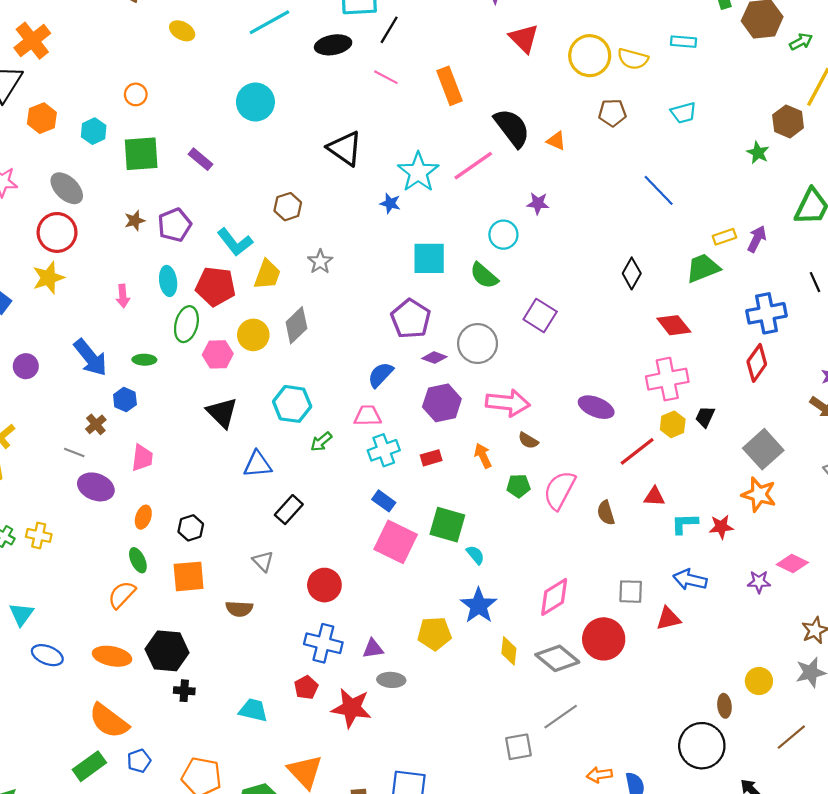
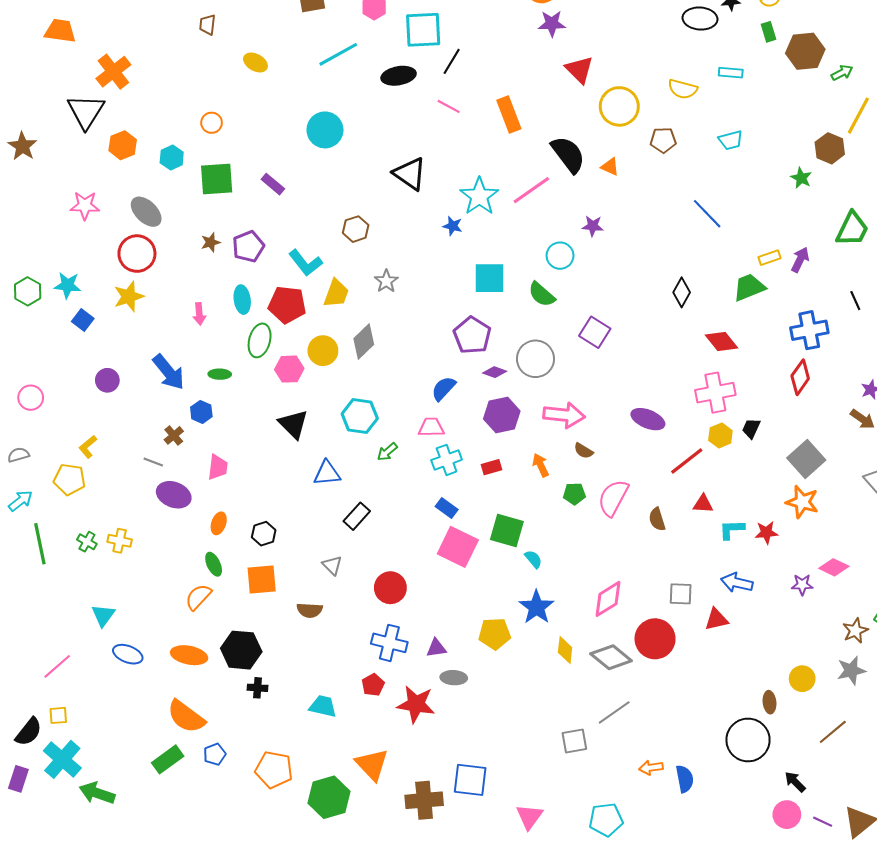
yellow circle: (590, 56) -> (619, 106), moved

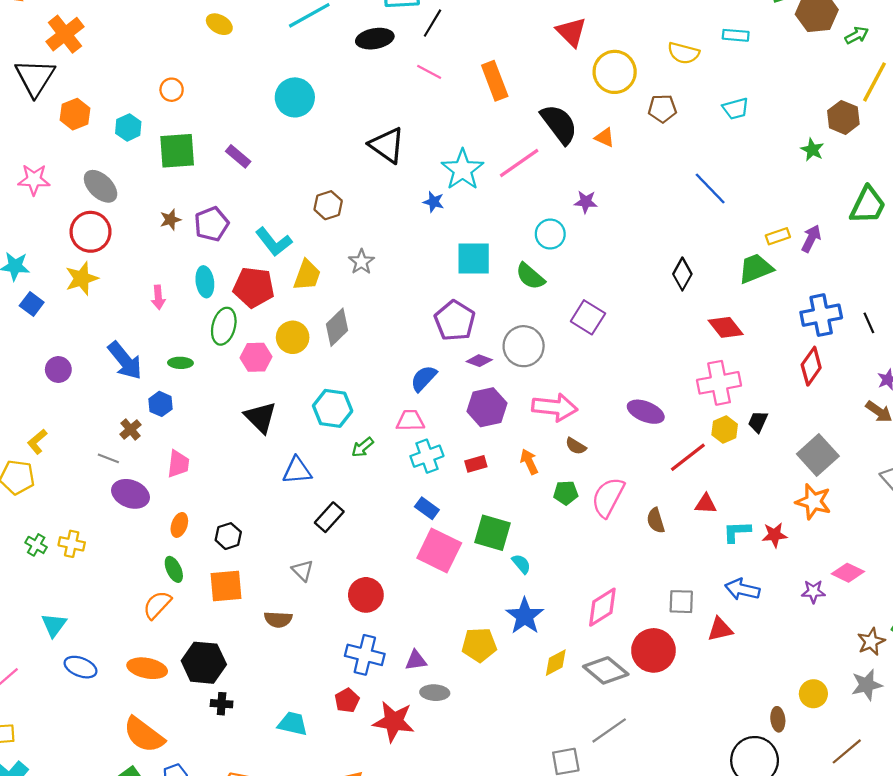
black line: (855, 301) -> (869, 323), moved
yellow diamond: (565, 650) -> (556, 663), turned 56

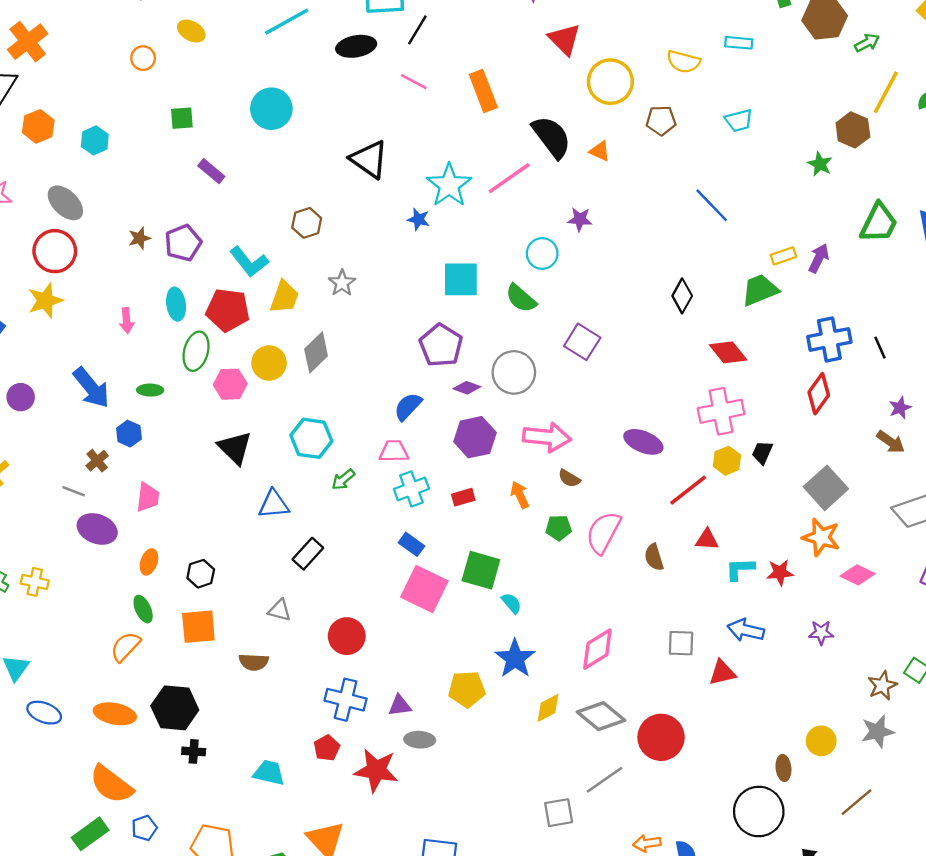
orange circle: (172, 90) -> (143, 58), moved
green square: (177, 151) -> (182, 118), moved, size x0.6
gray triangle: (303, 570) -> (280, 610), turned -30
pink diamond: (848, 573) -> (858, 575), moved
red circle: (653, 650) -> (661, 737), moved

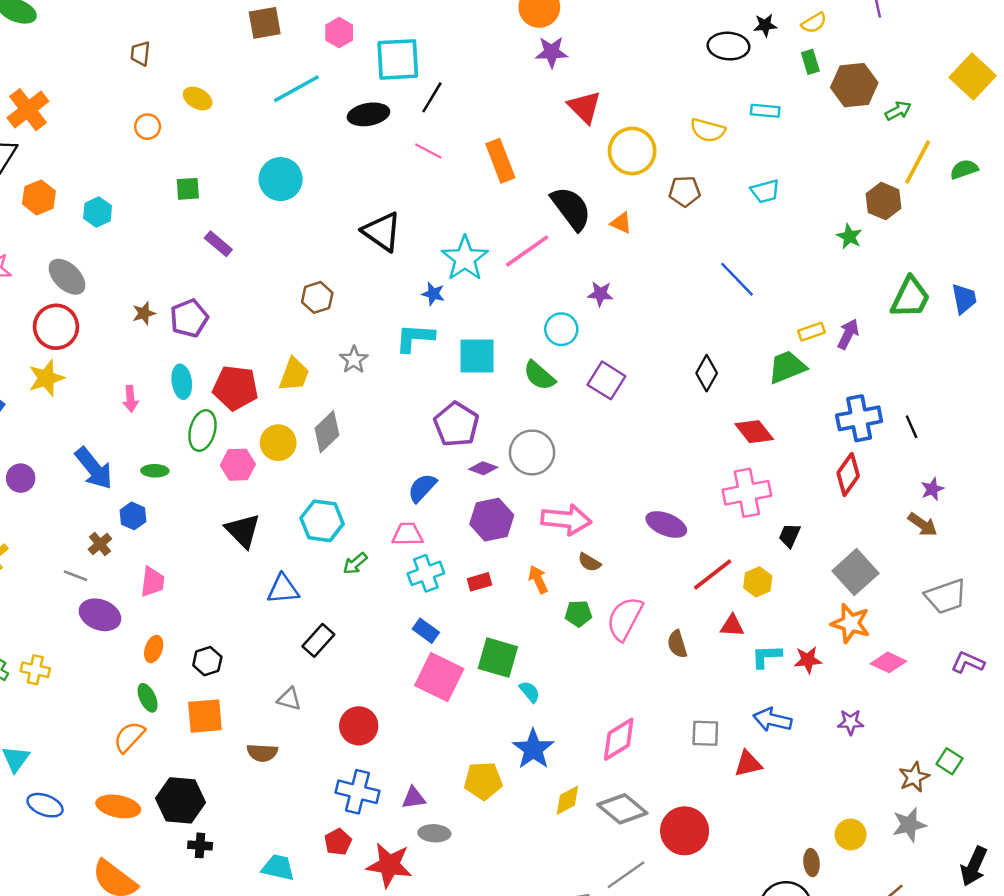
cyan L-shape: (249, 262) -> (415, 338), moved, turned 132
purple square: (582, 342) -> (606, 380), moved
yellow hexagon: (727, 461) -> (758, 582), moved

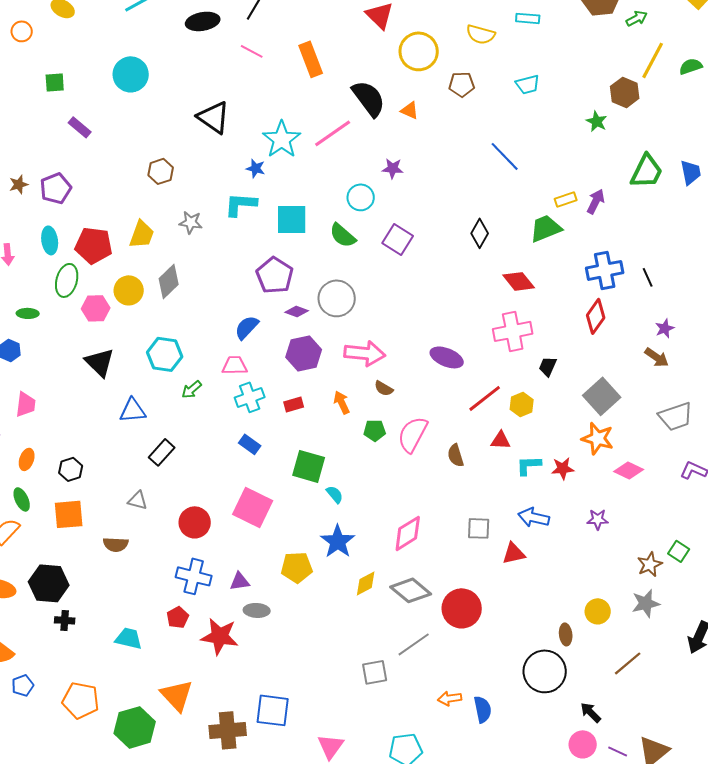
gray star: (354, 360) -> (191, 222), turned -30
pink square: (439, 677) -> (253, 507), moved

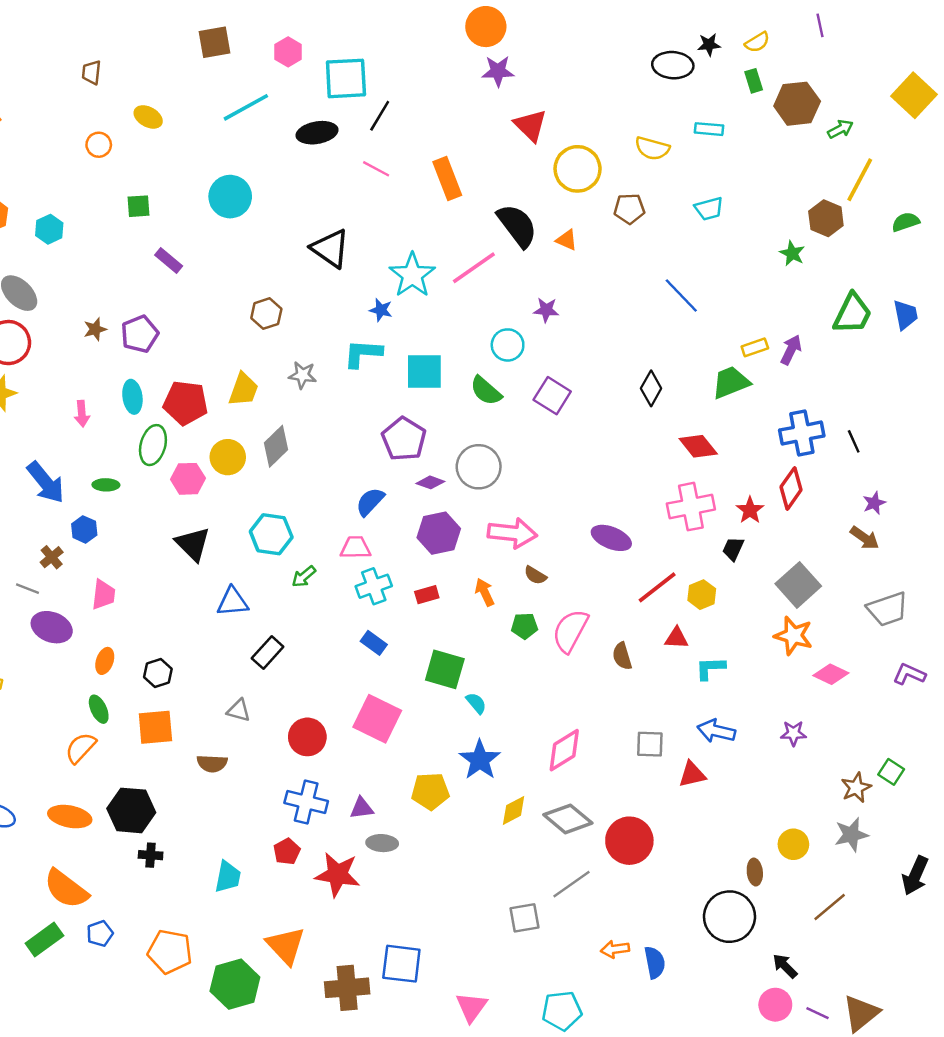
green semicircle: (691, 66) -> (906, 222), moved
red star: (563, 468) -> (750, 510), moved, turned -30
cyan trapezoid: (129, 638) -> (228, 877), turned 88

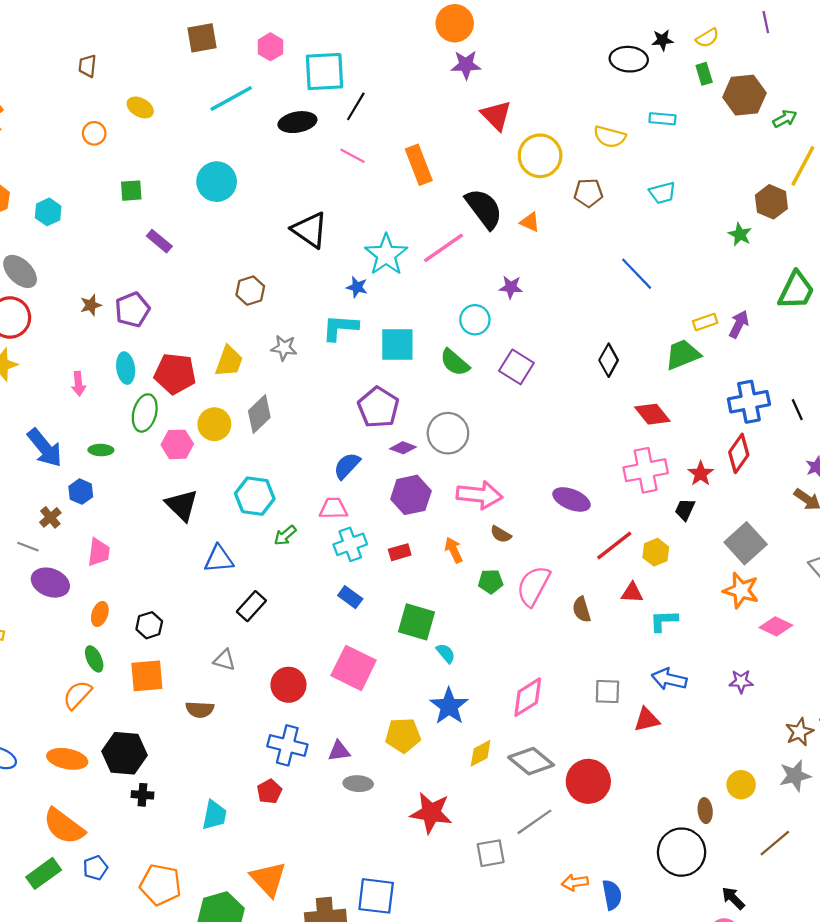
red star: (338, 874) -> (431, 813), moved

